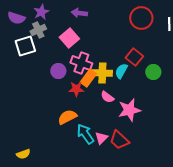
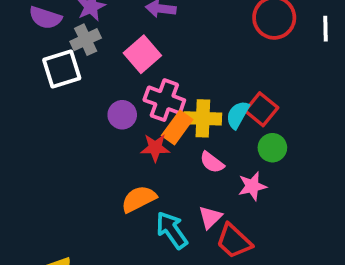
red square: (134, 57) -> (261, 109), moved
green circle: (153, 72) -> (272, 148), moved
pink star: (129, 110) -> (252, 186), size x0.7
pink triangle: (101, 138) -> (210, 217), moved

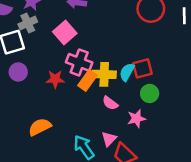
red square: (261, 109) -> (142, 68), turned 36
purple circle: (122, 115) -> (18, 72), moved
red star: (155, 148) -> (55, 79), moved
orange semicircle: (139, 199) -> (40, 127), moved

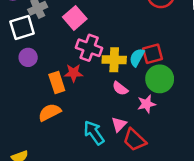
red star: (55, 79) -> (74, 73), moved
orange rectangle: (87, 80) -> (57, 82), moved, turned -54
green circle: (150, 93) -> (160, 79), size x1.5

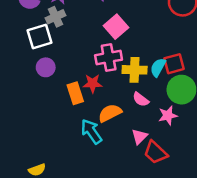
pink square: (75, 18) -> (116, 27), moved
pink cross: (89, 48) -> (109, 57), turned -30
orange semicircle: (50, 112) -> (110, 113), moved
cyan arrow: (94, 133) -> (91, 132), moved

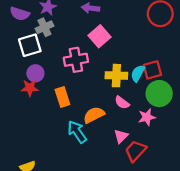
pink cross: (109, 57) -> (76, 60), moved
red star: (93, 83) -> (30, 88), moved
red trapezoid: (156, 153) -> (136, 151), turned 90

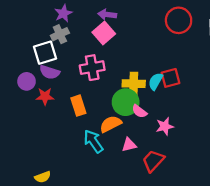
purple semicircle: (20, 14) -> (50, 72), moved
pink square: (100, 36) -> (104, 33), moved
purple circle: (35, 73) -> (27, 81), moved
green circle: (159, 94) -> (126, 102), moved
pink triangle: (121, 136) -> (129, 145), moved, turned 32

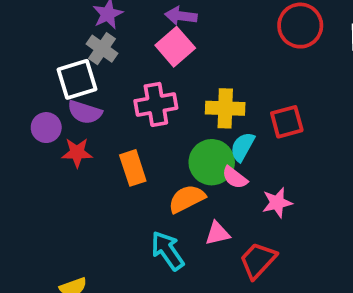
gray cross: (60, 34) -> (102, 49), turned -30
cyan semicircle: (156, 81) -> (242, 147), moved
yellow cross: (134, 84) -> (225, 108), moved
cyan arrow: (93, 141) -> (167, 251), moved

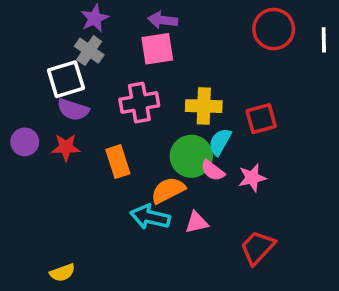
pink square: (175, 47) -> (157, 49), turned 32
purple circle: (46, 128) -> (25, 142), moved
pink star: (277, 203) -> (252, 178), moved
cyan arrow: (167, 251) -> (150, 217), moved, turned -42
red trapezoid: (258, 260) -> (258, 248), moved

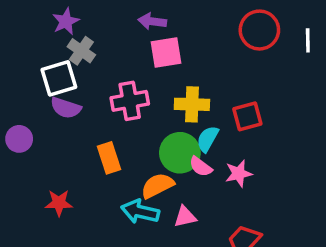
purple star: (95, 18) -> (66, 21), moved
pink square: (157, 49) -> (166, 52), moved
red star: (66, 147) -> (59, 203), moved

